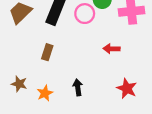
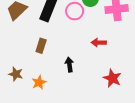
black arrow: (78, 87) -> (69, 65), moved

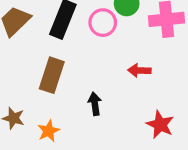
brown rectangle: (41, 46) -> (52, 75), size x1.5

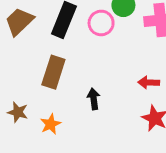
red arrow: (139, 70) -> (149, 82), moved

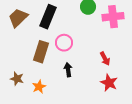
pink circle: (101, 23) -> (64, 43), moved
red arrow: (149, 82) -> (105, 59), turned -120

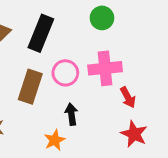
pink cross: (113, 17) -> (105, 68), moved
orange star: (39, 87) -> (55, 140), moved

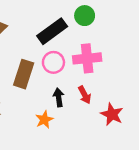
black rectangle: (41, 33) -> (52, 31), moved, turned 32
red arrow: (128, 97) -> (85, 95), moved

